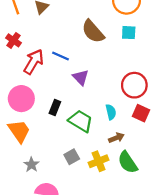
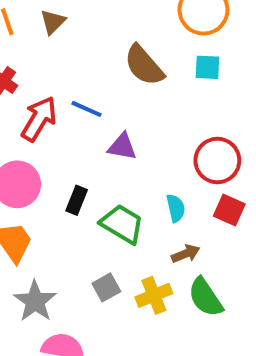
purple triangle: (81, 77) -> (122, 147), turned -36
gray star: (31, 165) -> (35, 301), size x1.5

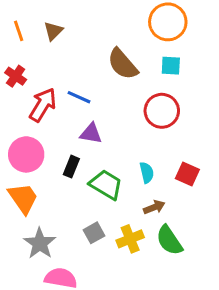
purple triangle: (122, 147) -> (91, 133), moved
red circle: (217, 161) -> (162, 111), moved

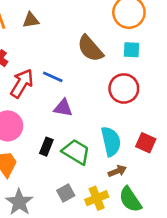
brown triangle: (53, 31) -> (31, 20), turned 36
black rectangle: (71, 167) -> (46, 147), moved
cyan semicircle: (147, 173) -> (111, 141), size x1.6

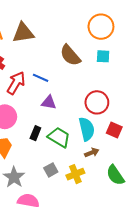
brown triangle: (31, 20) -> (23, 33), size x1.6
red circle: (124, 88) -> (97, 102), moved
green semicircle: (130, 199) -> (115, 175), moved

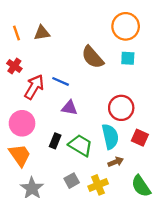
brown triangle: (23, 33) -> (42, 33), size x0.7

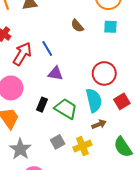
brown semicircle: (93, 57) -> (77, 26), size x0.6
blue line: (61, 81) -> (47, 49), turned 35
red square: (140, 138) -> (122, 101), turned 35

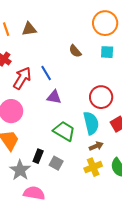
black rectangle: (42, 105) -> (38, 156), moved
gray square: (58, 142) -> (56, 163), turned -32
yellow cross: (82, 146) -> (93, 167), moved

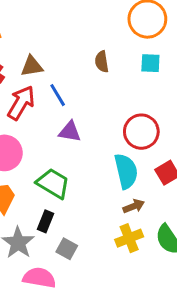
brown triangle: (29, 29) -> (32, 66), moved
brown semicircle: (75, 51) -> (102, 62), turned 32
green trapezoid: (64, 131) -> (53, 183), moved
gray square: (56, 163) -> (67, 249), moved

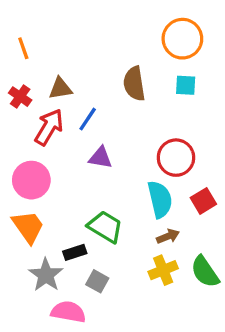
brown semicircle: (102, 62) -> (134, 84), size x1.5
blue line: (58, 95) -> (88, 119), turned 65
green trapezoid: (53, 183) -> (105, 227), moved
black rectangle: (45, 221) -> (75, 252), turned 50

